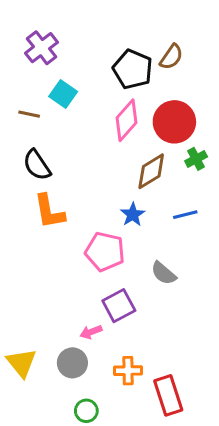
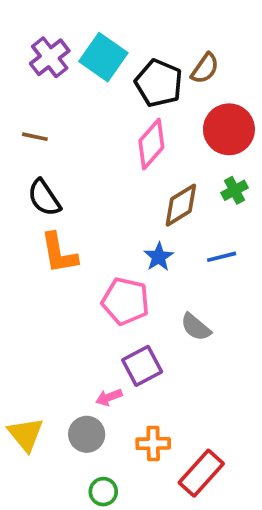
cyan square: (63, 94) -> (103, 57), moved, size x1.4
red circle: (174, 122) -> (229, 129), moved
red rectangle: (168, 395) -> (201, 473), turned 60

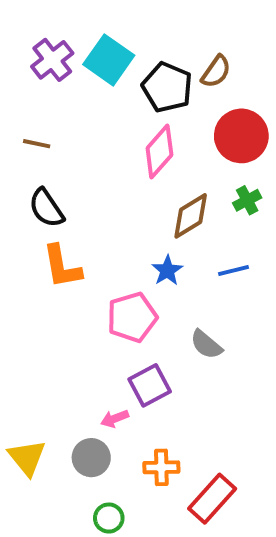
pink pentagon: (125, 301) -> (132, 317), turned -30

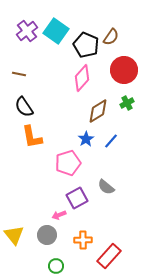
blue line: (234, 270) -> (111, 141), moved, turned -35
gray semicircle: (206, 345) -> (106, 187), moved

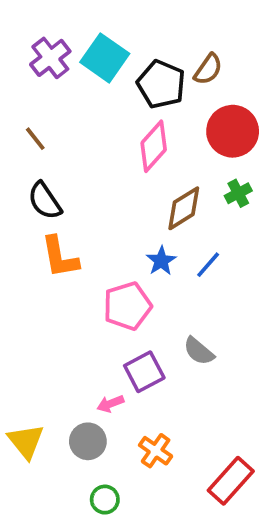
brown line: (19, 74) -> (35, 139), turned 40
orange cross: (83, 240) -> (156, 451), turned 36
red rectangle: (109, 256) -> (231, 481), moved

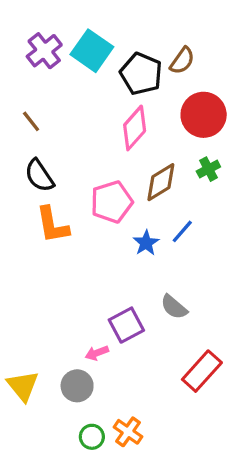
blue star: (161, 261) -> (146, 243), moved
pink pentagon: (127, 306) -> (112, 202), moved
orange cross: (156, 451) -> (128, 432), moved
red rectangle: (231, 481) -> (202, 371), moved

